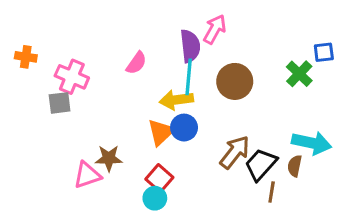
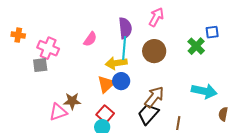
pink arrow: (215, 29) -> (156, 17), moved
black trapezoid: (261, 164) -> (148, 114), moved
brown semicircle: (295, 166) -> (223, 114), moved

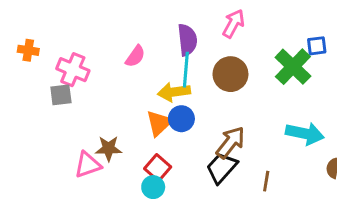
green cross: (196, 46) -> (293, 67), size x1.4

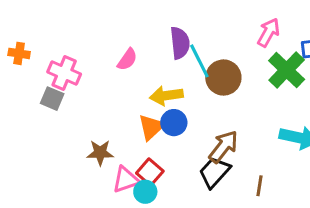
pink arrow: (233, 24) -> (269, 32), moved
cyan line: (186, 70) -> (199, 61), moved, turned -32
gray square: (61, 95) -> (52, 99), turned 30
pink triangle: (88, 165) -> (126, 180), moved

